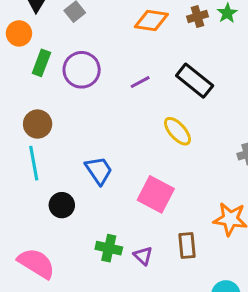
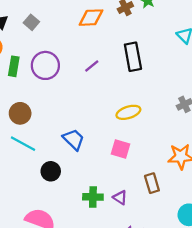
black rectangle: (195, 81) -> (133, 57), turned 52
yellow ellipse: (177, 131) -> (128, 112), moved, turned -55
cyan line: (34, 163) -> (23, 144), turned -40
pink square: (156, 194) -> (120, 149), size x0.7

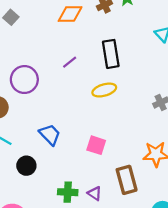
purple circle: (45, 65) -> (24, 80), moved
yellow ellipse: (128, 112) -> (104, 90), moved
brown rectangle: (152, 183) -> (127, 180), size x1.4

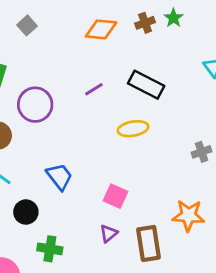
black rectangle: (111, 54) -> (146, 85), turned -60
green cross: (68, 192) -> (50, 249), moved
purple triangle: (95, 193) -> (109, 234), moved, turned 40

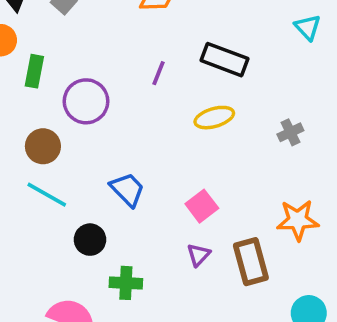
purple line: (94, 89) -> (159, 73), turned -30
gray cross: (202, 152) -> (290, 132), moved
pink square: (115, 196) -> (202, 206), turned 35

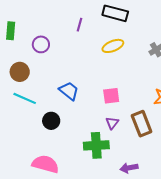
purple circle: (86, 101) -> (41, 44), size x0.7
pink square: (202, 206) -> (111, 96), turned 36
green cross: (126, 283) -> (96, 145), moved, size x1.4

